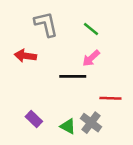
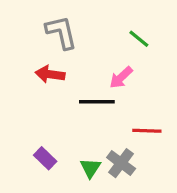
green line: (91, 29) -> (139, 39), moved
red arrow: (25, 56) -> (50, 74), moved
green triangle: (68, 126) -> (90, 168), turned 35

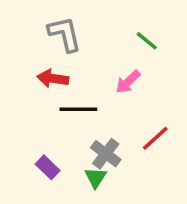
black line: (97, 102) -> (78, 109), moved
red line: (147, 131) -> (155, 138), turned -44
gray cross: (121, 163) -> (106, 154), moved

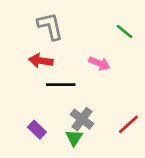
green line: (147, 41) -> (124, 32), moved
pink arrow: (128, 82) -> (99, 63), turned -114
red line: (155, 138) -> (128, 124), moved

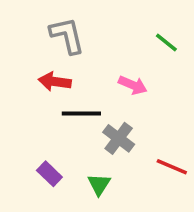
gray cross: (82, 119) -> (119, 138), moved
red line: (128, 124) -> (172, 167), turned 65

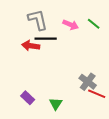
pink arrow: (133, 85) -> (71, 25), moved
black line: (81, 113) -> (46, 39), moved
gray cross: (119, 138) -> (88, 82), moved

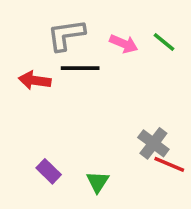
gray L-shape: (38, 20) -> (66, 35), turned -85
red arrow: (31, 46) -> (35, 80), moved

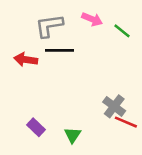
pink arrow: (124, 44) -> (92, 19), moved

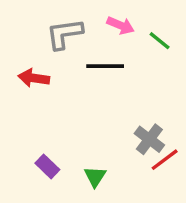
black line: (60, 50) -> (105, 66), moved
red line: (126, 122) -> (165, 160), turned -60

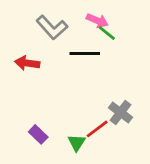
gray L-shape: (64, 34) -> (52, 27), turned -124
green line: (160, 41) -> (107, 33), moved
red line: (165, 160) -> (97, 129), moved

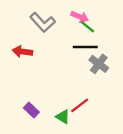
black line: (85, 53) -> (85, 47), moved
gray cross: (121, 112) -> (99, 64), moved
green triangle: (77, 143) -> (63, 117), turned -32

